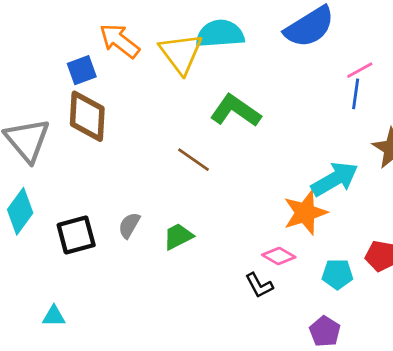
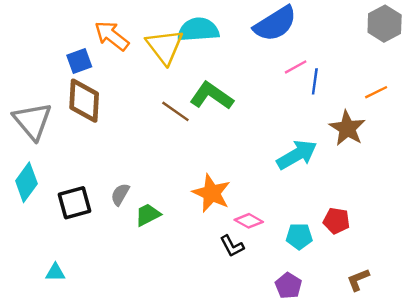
pink line: (360, 70) -> (296, 67), moved
brown line: (193, 160) -> (175, 111), moved
orange star: (305, 213) -> (211, 193), moved, turned -30
green trapezoid: (178, 236) -> (148, 215), moved

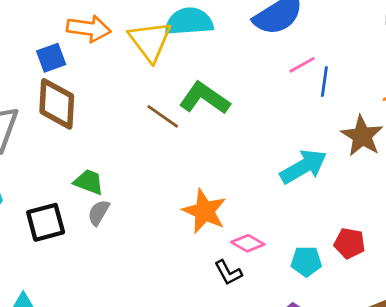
orange arrow: (112, 36) -> (89, 29), turned 150
green trapezoid: (148, 215) -> (89, 182), moved, turned 48

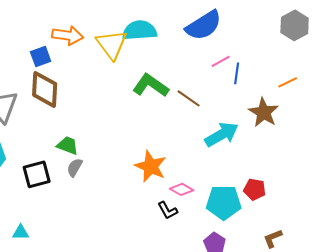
brown line: (163, 116) -> (189, 98), moved
cyan pentagon: (306, 261) -> (224, 202), size x1.6

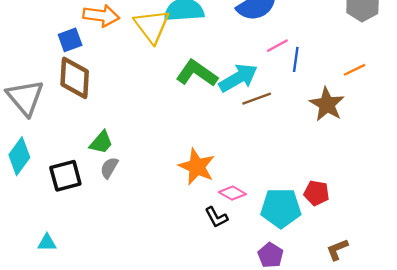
brown line: (189, 98) -> (257, 99), moved, turned -55
cyan arrow: (222, 134) -> (238, 78), moved
green trapezoid: (68, 145) -> (101, 142), turned 110

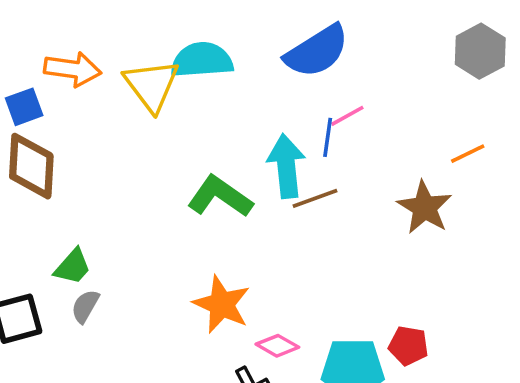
blue line: (296, 59) -> (328, 137), moved
green L-shape: (197, 73) -> (220, 197), moved
cyan arrow: (238, 78) -> (286, 166), turned -66

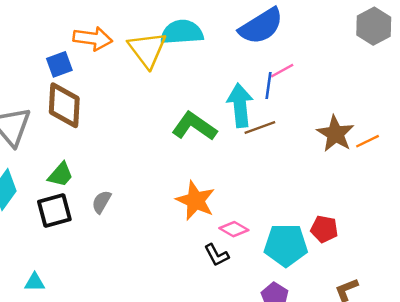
orange line: (468, 154) -> (368, 141), moved
green trapezoid: (73, 267) -> (61, 175), moved

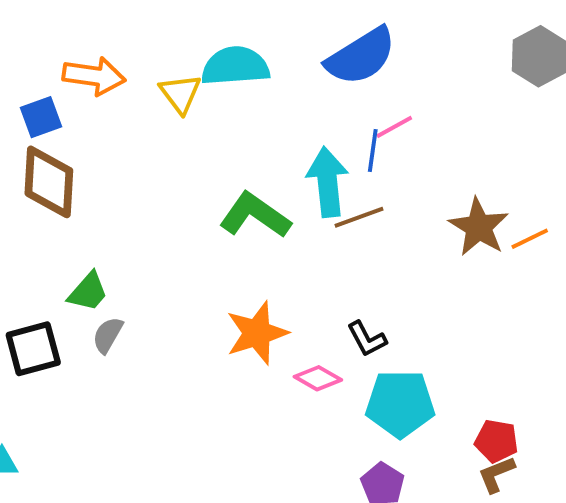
yellow triangle: (147, 50) -> (180, 94), size x0.7
green trapezoid: (61, 175) -> (88, 292), moved
orange star: (195, 201) -> (257, 333), turned 30
red pentagon: (324, 229) -> (496, 441), moved
black L-shape: (217, 255) -> (367, 339), moved

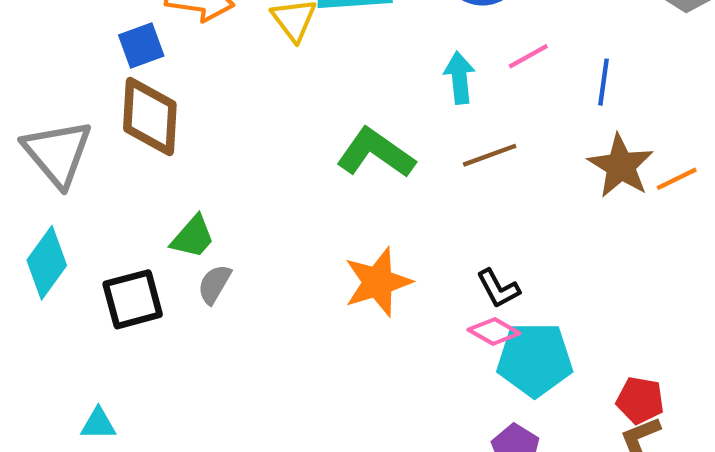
blue line: (373, 150) -> (604, 82), moved
cyan arrow: (328, 182) -> (459, 78), moved, size x0.7
pink diamond: (318, 378) -> (494, 332), moved

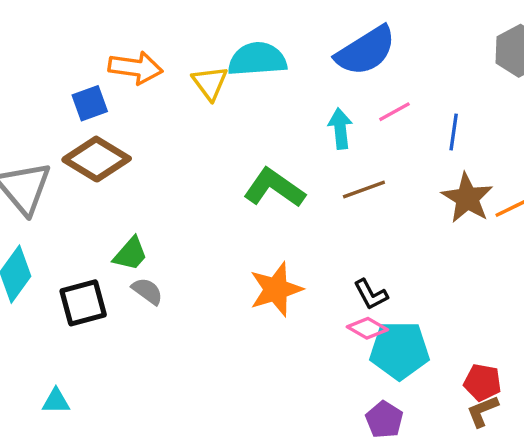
brown diamond: (150, 116) -> (97, 159), turned -62
gray semicircle: (214, 284) -> (147, 291), turned 96

